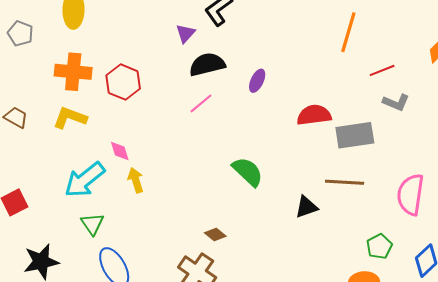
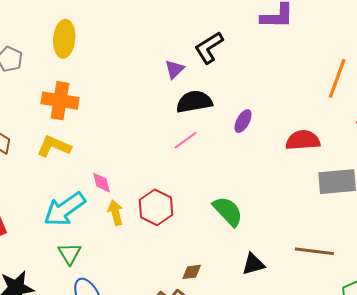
red hexagon: (123, 82) -> (156, 207), moved
red semicircle: (314, 115) -> (303, 140), moved
brown line: (345, 182) -> (314, 251), moved
black triangle: (306, 207) -> (253, 264), moved
brown diamond: (215, 235) -> (192, 272), turned -50

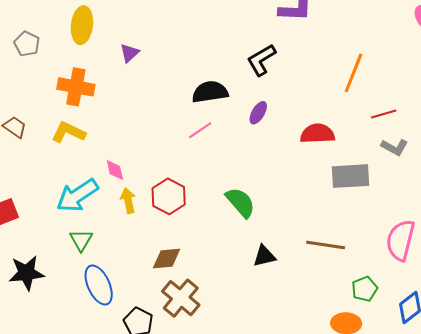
black L-shape: (209, 48) -> (261, 60), moved
purple triangle: (174, 69) -> (129, 53), moved
brown diamond: (192, 272) -> (167, 259), moved, size x1.4

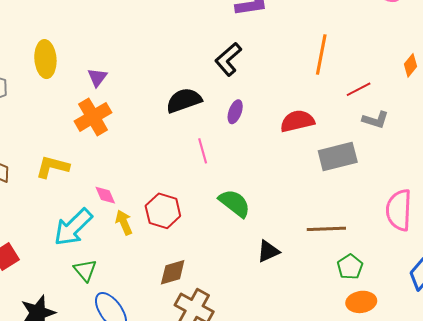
orange cross: (76, 87) -> (93, 117), moved, turned -30
pink line: (200, 130) -> (203, 151), moved, turned -60
green pentagon: (365, 289) -> (350, 267), moved

